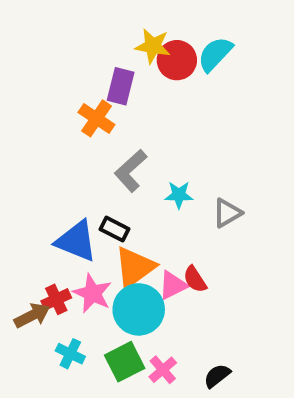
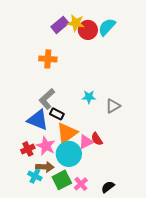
purple rectangle: (121, 86) -> (60, 25), moved, turned 36
orange cross: (96, 118) -> (48, 59), turned -30
gray L-shape: (131, 171) -> (47, 99), moved
brown arrow: (32, 315) -> (45, 167), moved, turned 30

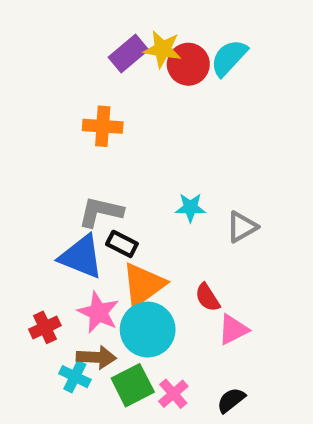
gray L-shape: (47, 99) -> (101, 212), turned 55
pink triangle: (86, 142) -> (233, 330), moved
red cross: (28, 149) -> (45, 327), moved

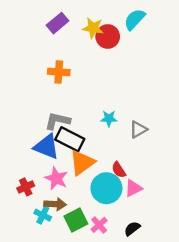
purple rectangle: (128, 54) -> (58, 23), moved
cyan semicircle: (229, 58) -> (135, 19), moved
black rectangle: (122, 244) -> (70, 139), size x1.6
cyan circle: (148, 330) -> (106, 188), moved

